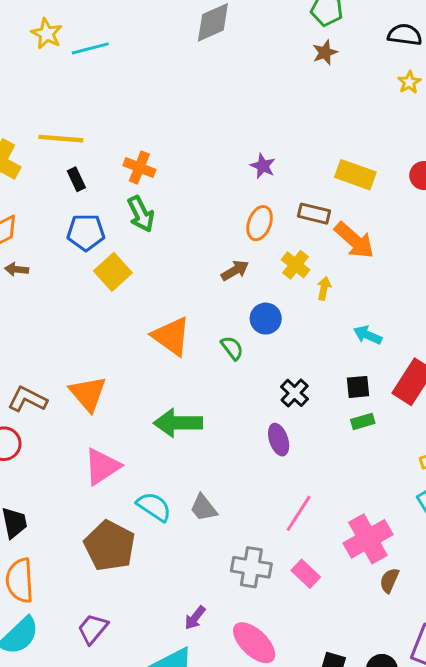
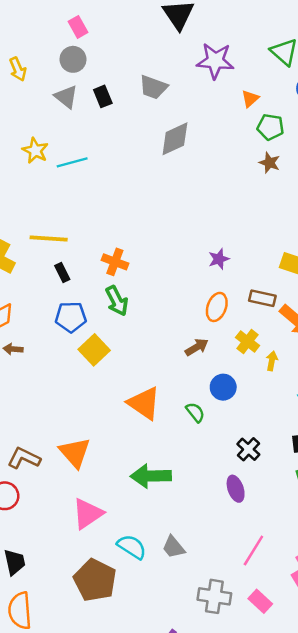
brown star: (325, 52) -> (269, 163), turned -30
purple star: (263, 166) -> (219, 259), turned 30

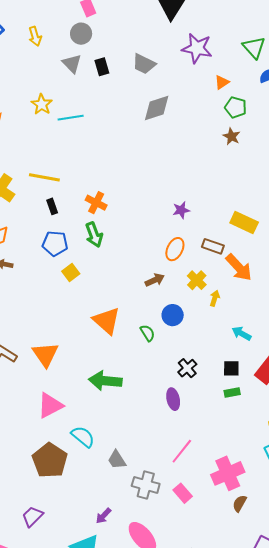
yellow square: (94, 350) -> (71, 273), size x0.7
gray trapezoid: (173, 547) -> (117, 460), moved

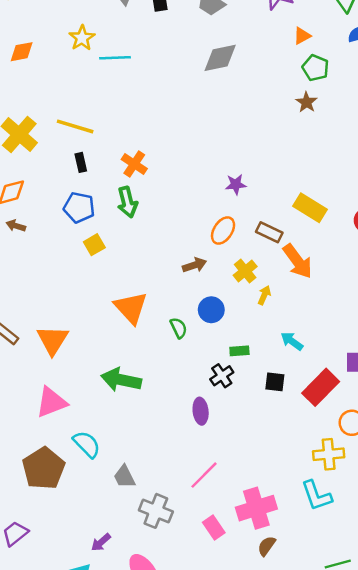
green rectangle: (232, 392) -> (239, 351), moved
pink rectangle: (183, 493) -> (214, 528), moved

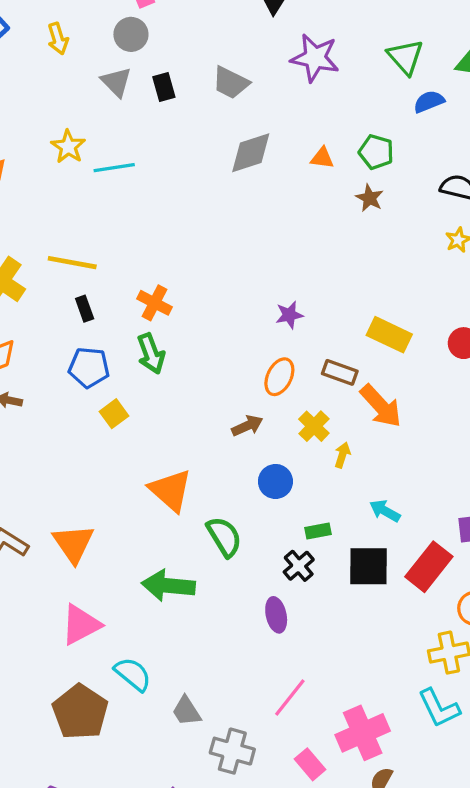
orange triangle: (302, 36) -> (322, 158), moved, turned 42
green semicircle: (179, 328) -> (224, 537), moved, size x1.5
black square: (275, 382) -> (369, 566), size x1.6

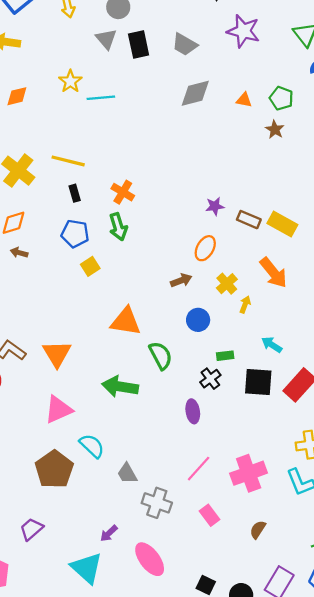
black rectangle: (164, 87) -> (139, 45), size x1.4
brown rectangle: (340, 372) -> (249, 220), moved
orange triangle: (171, 490) -> (126, 321), turned -36
pink cross: (363, 733) -> (249, 473), moved

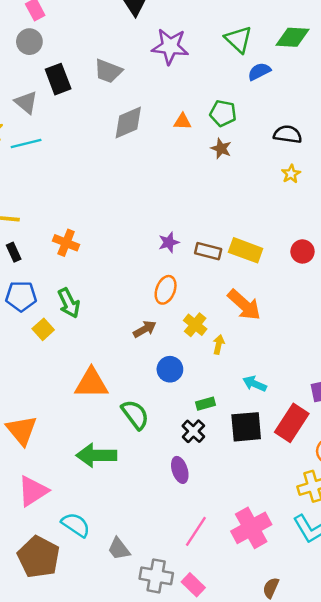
gray triangle: (106, 39) -> (26, 102), moved
green arrow: (118, 227) -> (69, 303), moved
pink rectangle: (210, 515) -> (193, 585), moved

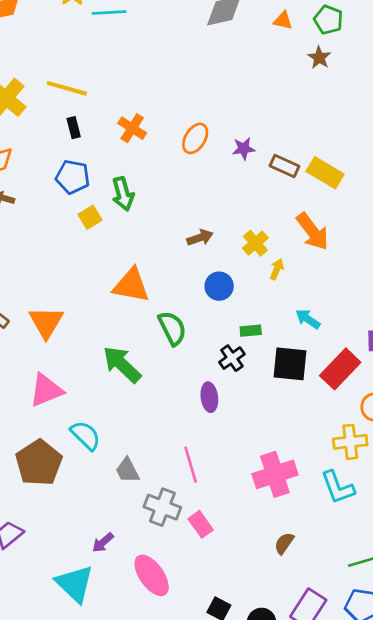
orange ellipse: (166, 290) -> (195, 138), moved
green arrow: (96, 455) -> (122, 364), turned 33
pink line: (196, 531) -> (191, 465), moved, turned -60

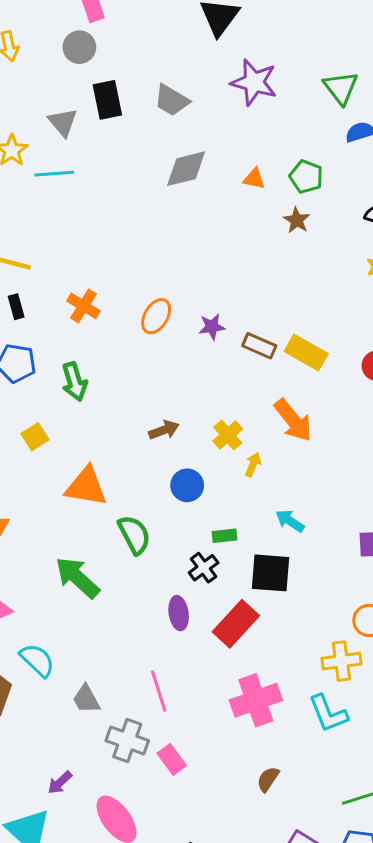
yellow square: (90, 217) -> (35, 437), moved
red rectangle: (340, 369) -> (236, 624), moved

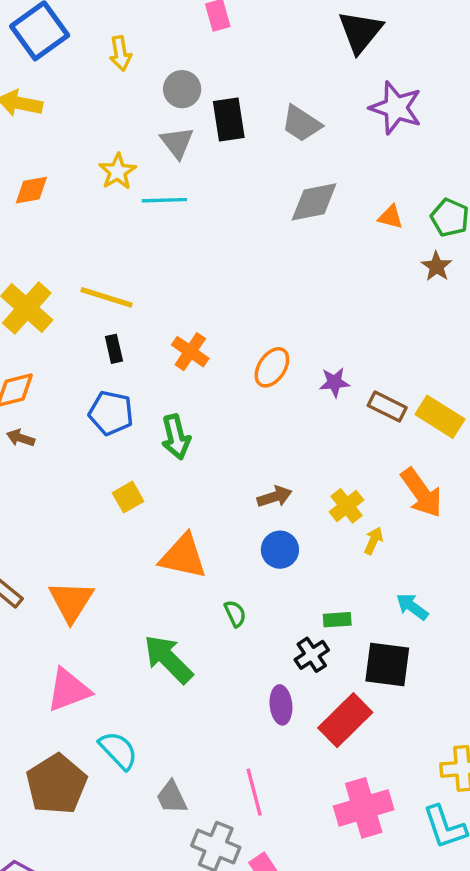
gray circle: (79, 47) -> (182, 89), moved
blue circle: (187, 485) -> (280, 550), moved
green semicircle: (134, 535) -> (235, 614), size x0.6

